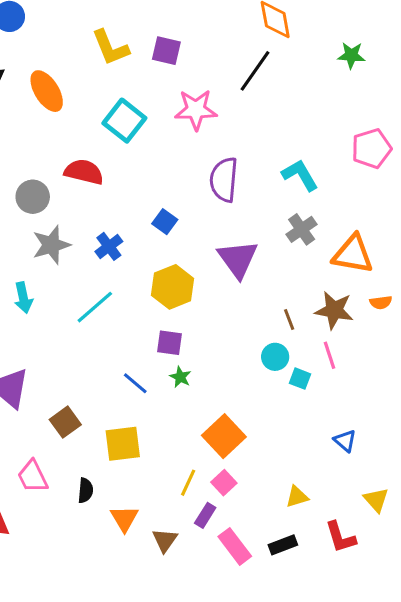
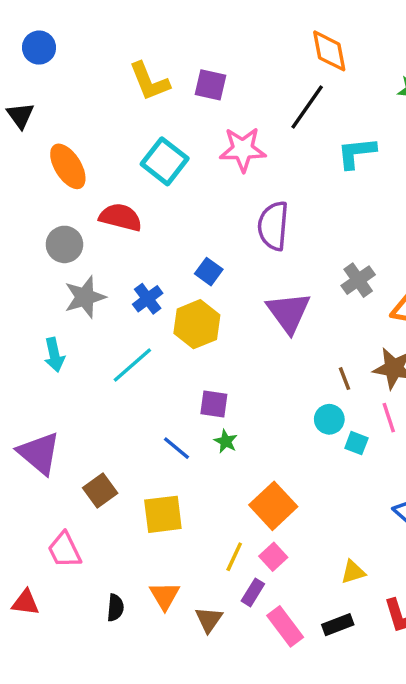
orange ellipse: (47, 91) -> (68, 166), moved
cyan L-shape: (300, 175) -> (356, 153), moved, turned -66
yellow hexagon: (173, 287) -> (197, 324), moved
black semicircle: (86, 490) -> (115, 608), moved

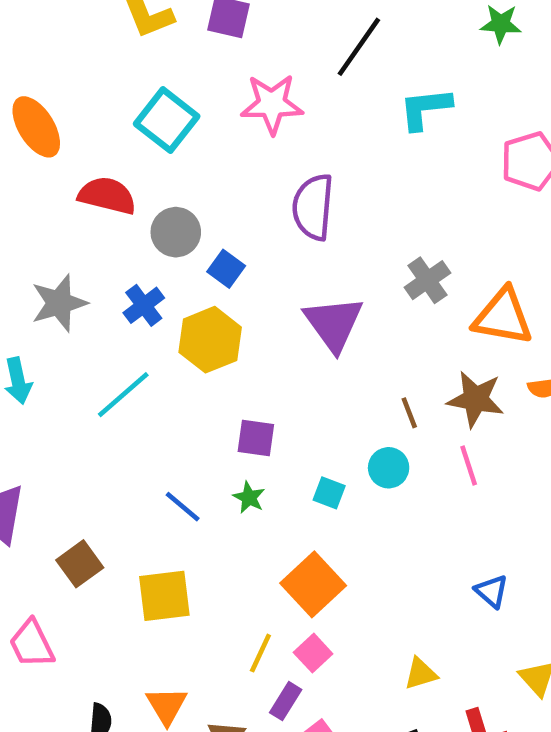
gray circle: (64, 244) -> (176, 232), moved
purple square: (214, 404) -> (256, 438), moved
cyan square: (356, 443) -> (329, 493), moved

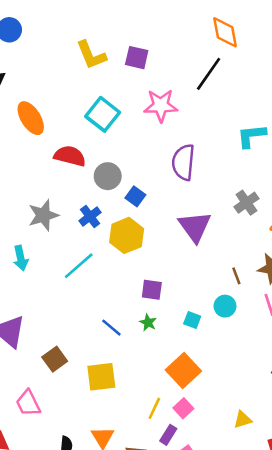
cyan L-shape: (425, 109) -> (251, 136), moved

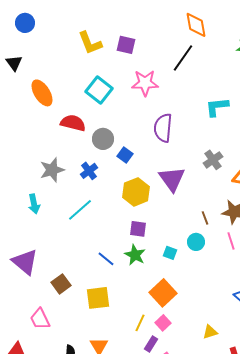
yellow hexagon: (127, 235) -> (136, 192), moved
green star: (148, 322) -> (135, 255), size x1.5

